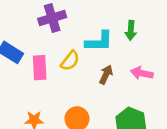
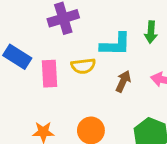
yellow semicircle: (70, 61) -> (83, 66), turned 45

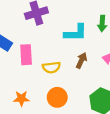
yellow semicircle: (83, 66) -> (51, 67), moved

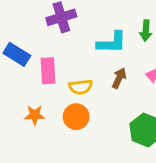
orange circle: (57, 97) -> (76, 117), moved
orange star: (21, 99) -> (35, 115), moved

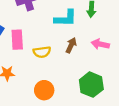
orange circle: (76, 117) -> (44, 90), moved

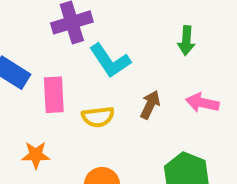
cyan L-shape: (66, 18) -> (110, 61), moved, turned 55

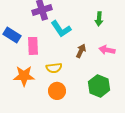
yellow semicircle: (98, 117) -> (54, 68), moved
orange star: (36, 155) -> (24, 76), size x1.5

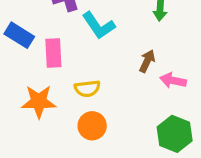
pink arrow: (107, 50) -> (173, 80), moved
brown arrow: (81, 51) -> (147, 61), moved
green hexagon: (99, 86) -> (175, 134), moved

